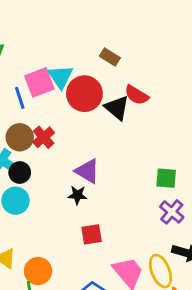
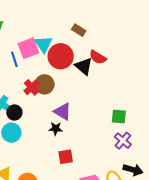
brown circle: (20, 137) -> (45, 84), moved

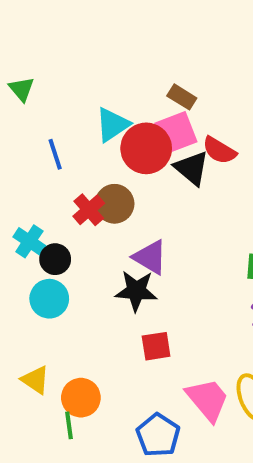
cyan triangle: (44, 44) -> (113, 125), turned 30
pink square: (28, 48) -> (176, 133), moved
black star: (56, 129) -> (136, 291), size x1.5

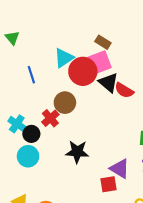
red semicircle: (219, 150) -> (124, 90), moved
red cross: (89, 210) -> (50, 118), moved
purple triangle: (150, 257) -> (120, 169), moved
red square: (156, 346) -> (109, 184), moved

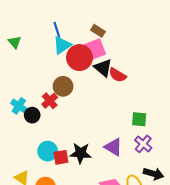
green triangle: (12, 38) -> (15, 42), moved
blue line: (31, 75) -> (57, 30), moved
black star: (77, 152) -> (80, 153), moved
cyan circle: (28, 156) -> (48, 151), moved
red square: (109, 184) -> (61, 157), moved

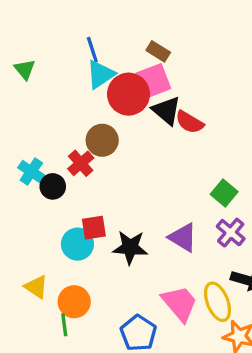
green square: (139, 119) -> (224, 193), turned 35
red square: (61, 157) -> (94, 228), moved

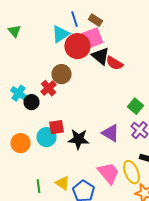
blue line: (92, 50) -> (74, 19), moved
yellow triangle: (36, 287) -> (62, 183), moved
orange circle: (74, 302) -> (20, 143), moved

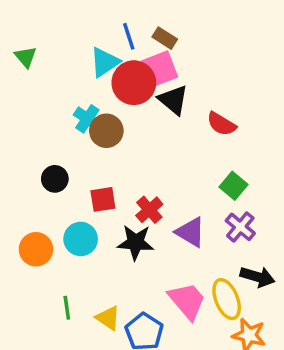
red semicircle: (114, 63) -> (221, 124), moved
red cross: (48, 88) -> (149, 210), moved
cyan cross: (18, 93) -> (87, 119), moved
red square: (56, 127) -> (103, 199), moved
green line: (38, 186) -> (67, 308), moved

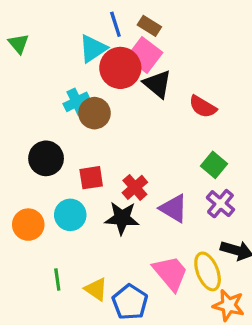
pink square: (160, 69) -> (145, 55), turned -32
cyan cross: (87, 119) -> (77, 102), turned 30
black circle: (55, 179) -> (46, 158), size x1.4

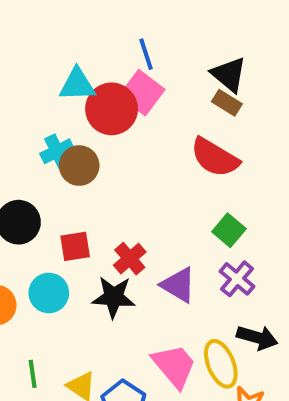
blue line: (115, 24) -> (146, 54), moved
brown rectangle: (149, 26) -> (227, 103), moved
cyan triangle: (93, 49) -> (77, 85), turned 32
black triangle: (157, 84) -> (229, 74), moved
red semicircle: (203, 107) -> (215, 157), size x1.4

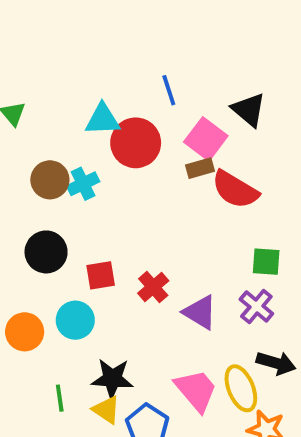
pink square: (142, 93) -> (206, 139), moved
brown rectangle: (227, 103) -> (200, 168), moved, turned -48
brown circle: (79, 166) -> (50, 180), moved
green square: (229, 230) -> (266, 262), moved, turned -36
black star: (114, 297) -> (112, 379), moved

